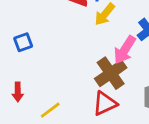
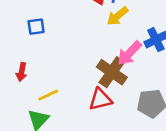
brown cross: (111, 73) -> (112, 72), turned -32

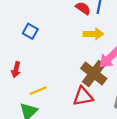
yellow arrow: (117, 16) -> (93, 34), moved, turned -144
blue square: (36, 27) -> (30, 31), turned 35

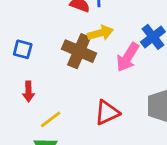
red arrow: (16, 70) -> (28, 92), moved
brown cross: (94, 74) -> (79, 51), moved

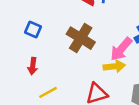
yellow arrow: (100, 33) -> (114, 66), moved

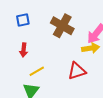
blue square: (33, 30) -> (23, 20), turned -32

